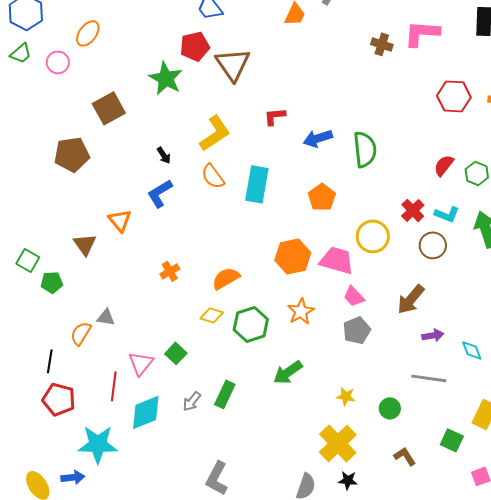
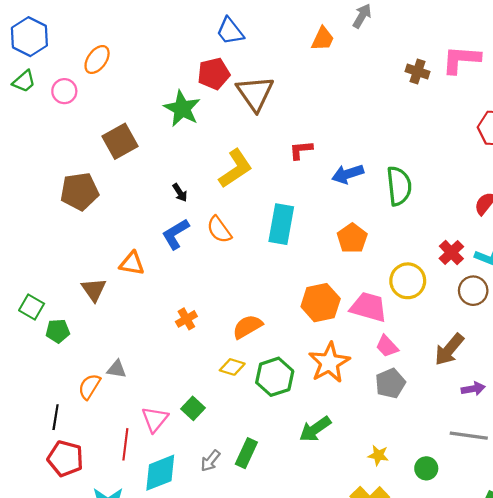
orange semicircle: (213, 176) -> (219, 230), moved
orange triangle: (120, 220) -> (132, 263), turned -40
orange star: (301, 311) -> (329, 363), size x1.4

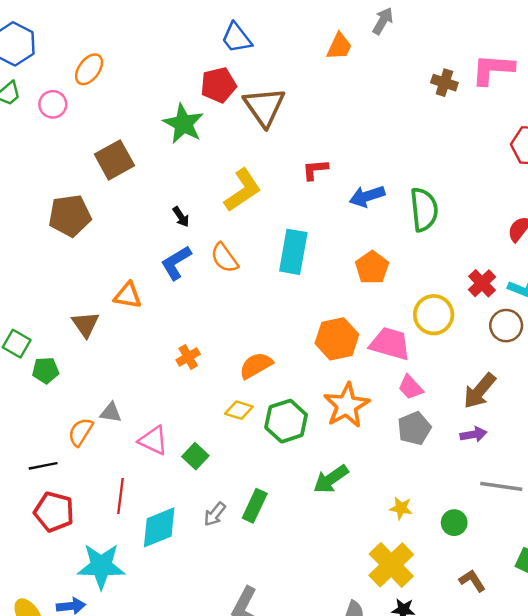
purple arrow: (473, 389) -> (473, 434), moved
black line: (56, 417) -> (43, 466), turned 70
pink triangle: (155, 419) -> (153, 440), moved, turned -44

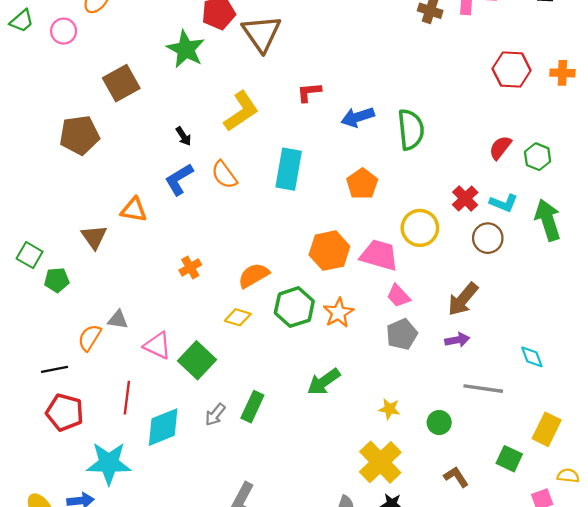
orange star: (347, 405) -> (338, 313), size x0.7
green hexagon: (286, 421) -> (294, 307), moved
green square: (195, 456) -> (197, 360), size x1.5

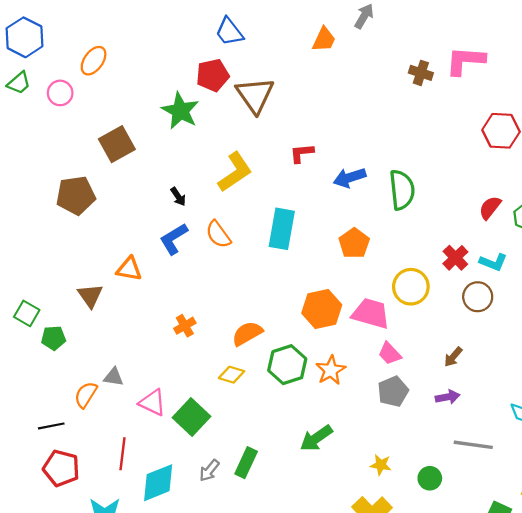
brown arrow: (463, 299) -> (453, 357), size x0.6

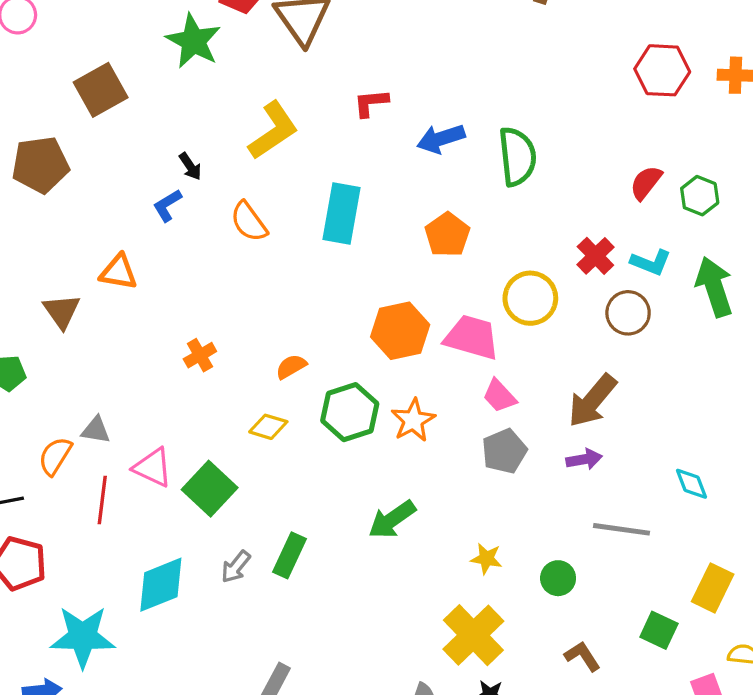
blue L-shape: (174, 239) -> (167, 205), moved, size x0.7
orange semicircle: (247, 333) -> (291, 367), size x0.7
brown arrow: (453, 357) -> (592, 401), size x1.8
red line: (122, 454) -> (102, 500), moved

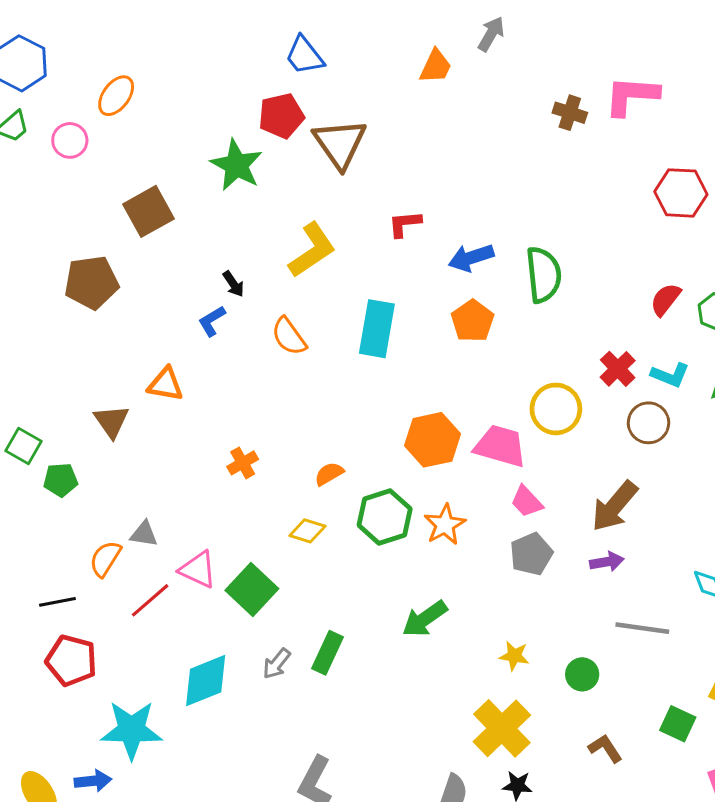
orange pentagon: (447, 235) -> (473, 321), moved
red line: (102, 500) -> (150, 600), turned 42

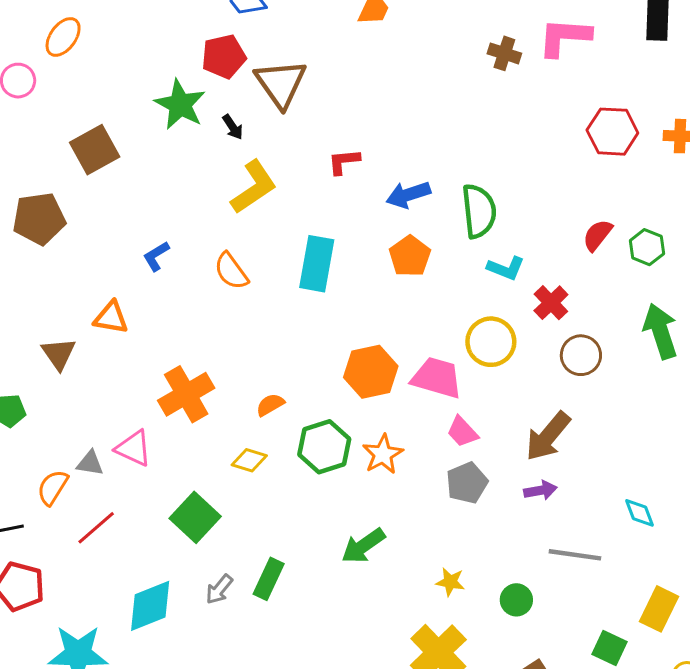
black arrow: (233, 284) -> (233, 127), moved
cyan L-shape: (670, 375) -> (506, 268), moved
orange cross: (243, 463) -> (186, 394), size x1.8
pink triangle: (198, 569) -> (134, 448), moved

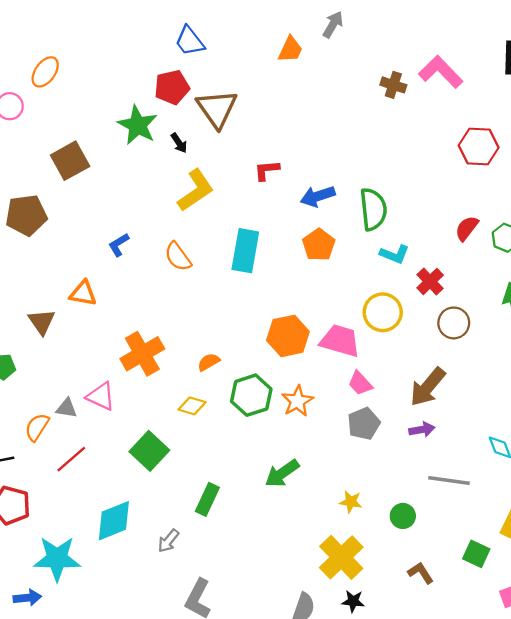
pink L-shape: (564, 37) -> (441, 72), turned 42
gray arrow: (219, 589) -> (168, 541), moved

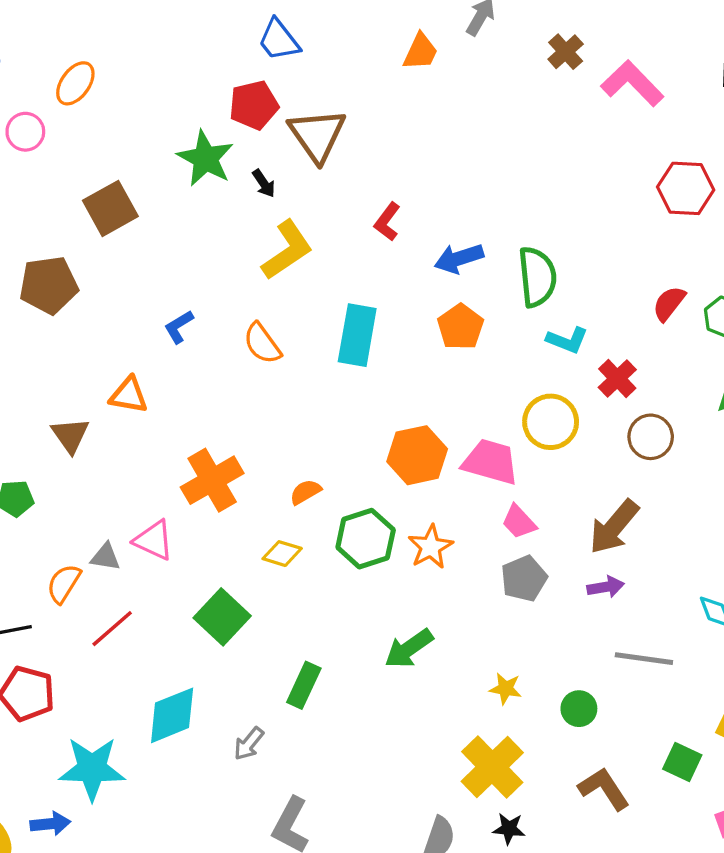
brown cross: (393, 85) -> (566, 52), moved, turned 30
red L-shape: (267, 170) -> (387, 222), turned -48
brown L-shape: (421, 573) -> (604, 789), size x1.4

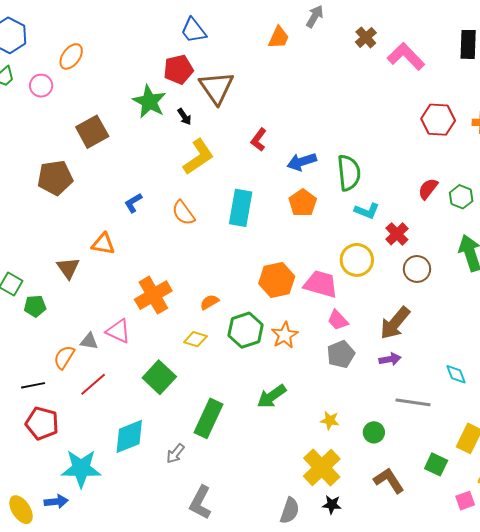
green rectangle: (304, 685) -> (208, 418), size x1.4

